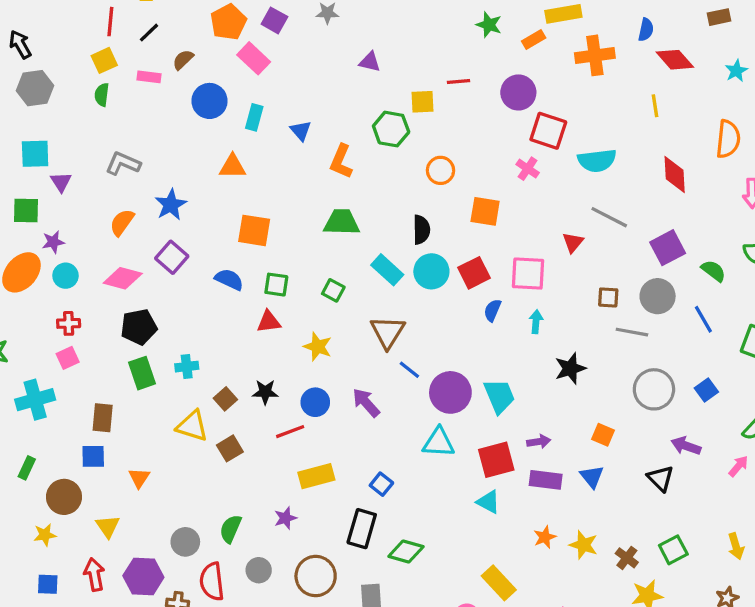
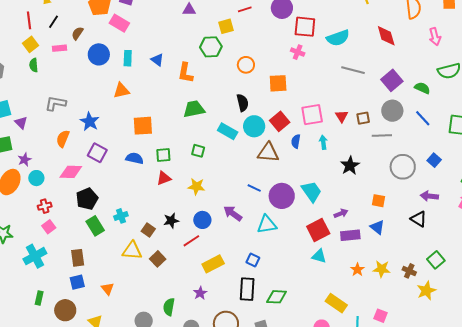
red triangle: (573, 242) -> (342, 116), moved
brown triangle: (388, 332) -> (268, 152), moved, turned -45
cyan triangle: (439, 442) -> (267, 224), moved

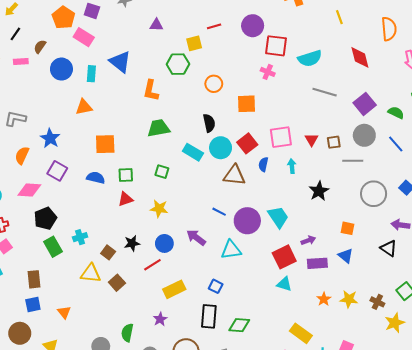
blue triangle: (157, 60) -> (120, 62), moved, size x1.6

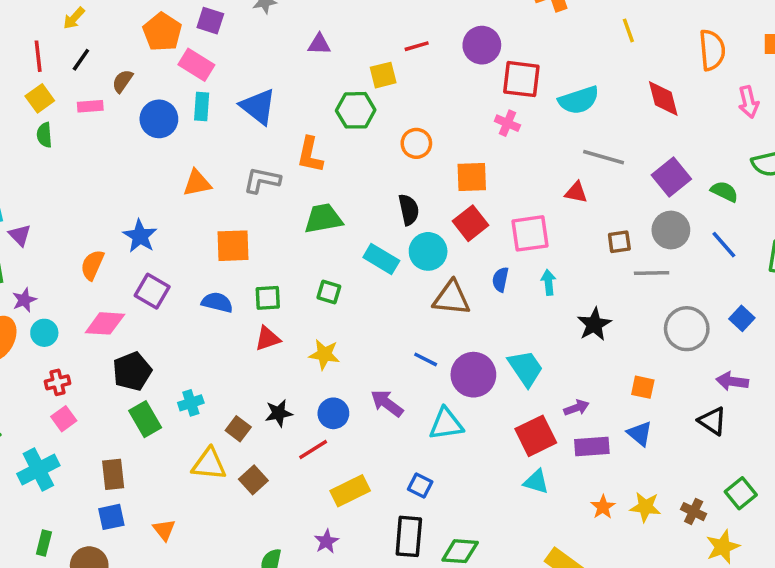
cyan rectangle: (91, 74) -> (202, 107), moved
gray L-shape: (15, 119) -> (262, 180), moved
red triangle: (312, 140) -> (576, 192), moved, turned -48
red square: (247, 143) -> (470, 223), moved

